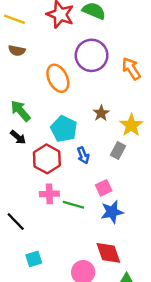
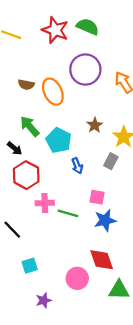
brown semicircle: (17, 51) -> (26, 85), moved
green arrow: (20, 111) -> (30, 126), moved
red hexagon: (47, 159) -> (26, 175), moved
pink square: (104, 188) -> (97, 197), turned 35

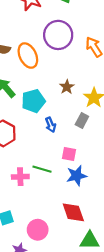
cyan pentagon: (59, 140) -> (33, 101), turned 30
pink cross: (45, 203) -> (20, 177), moved
pink circle: (77, 278) -> (38, 230), moved

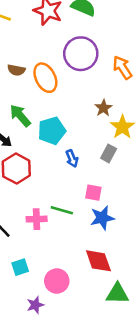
brown star: (67, 87) -> (103, 108), moved

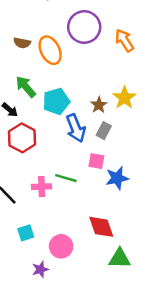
brown star: (103, 108) -> (99, 105), moved
gray rectangle: (109, 153) -> (104, 131), moved
blue arrow: (72, 158) -> (76, 128), size x1.6
blue star: (102, 218) -> (117, 178), moved

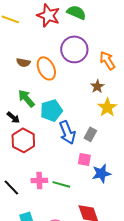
brown star: (99, 105) -> (97, 86), moved
green line: (66, 178) -> (61, 184), moved

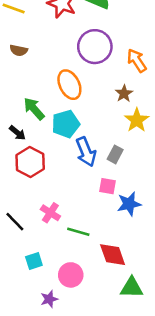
brown semicircle: (23, 62) -> (19, 50), moved
orange ellipse: (46, 68) -> (69, 85), moved
pink cross: (39, 180) -> (50, 213), turned 35
green line: (61, 184) -> (78, 232), moved

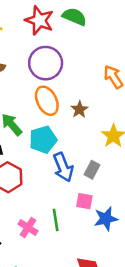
purple circle: (95, 47) -> (46, 63), moved
brown star: (124, 94) -> (79, 110), moved
green line: (78, 232) -> (56, 220), moved, turned 65

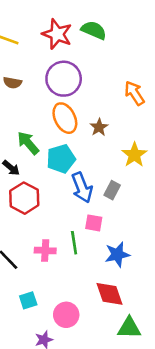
pink square: (84, 201) -> (94, 223), moved
blue star: (106, 219) -> (117, 254), moved
pink cross: (28, 227) -> (45, 251), turned -30

